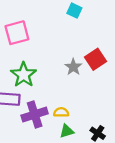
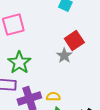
red square: (95, 59) -> (74, 41), moved

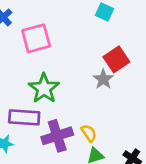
yellow semicircle: (53, 97) -> (89, 133), turned 56

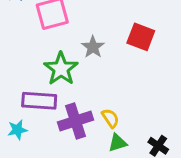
red square: (116, 59) -> (141, 37), turned -35
gray star: (103, 79) -> (93, 47), moved

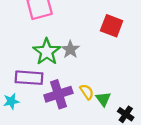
gray star: (93, 47) -> (70, 49), moved
green triangle: (118, 143) -> (103, 99), moved, turned -49

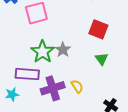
green triangle: (103, 99) -> (101, 59), moved

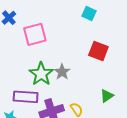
green triangle: (101, 59) -> (107, 96), moved, turned 32

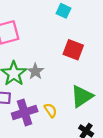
green triangle: (107, 96) -> (82, 96), size x1.6

